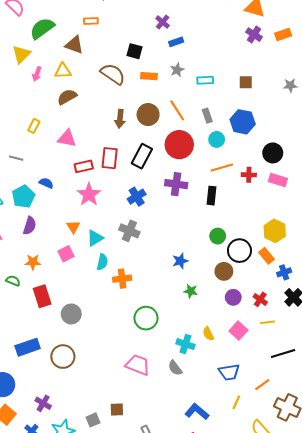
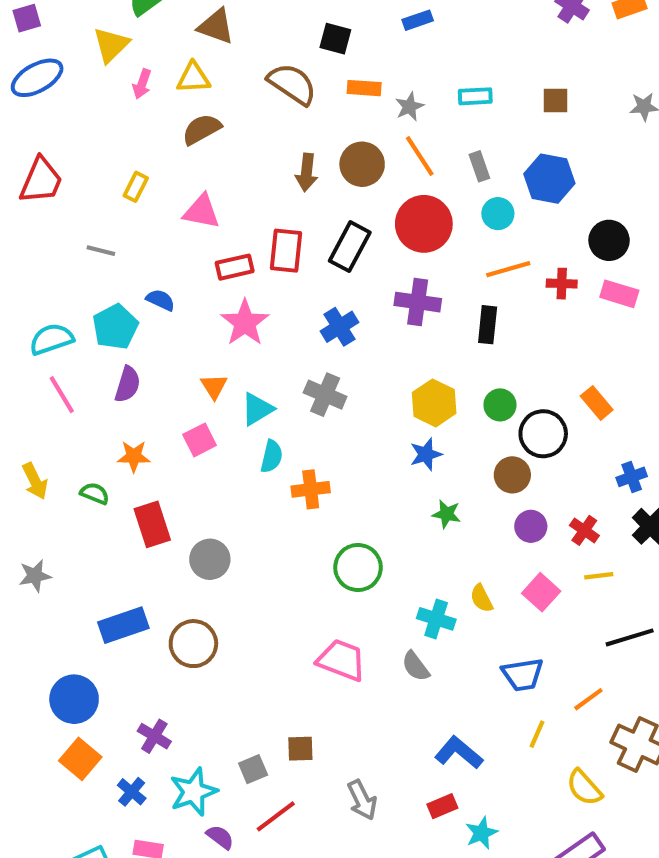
gray star: (177, 70) -> (409, 107), moved
yellow hexagon: (275, 231) -> (434, 403), moved
orange rectangle: (266, 256) -> (597, 403), moved

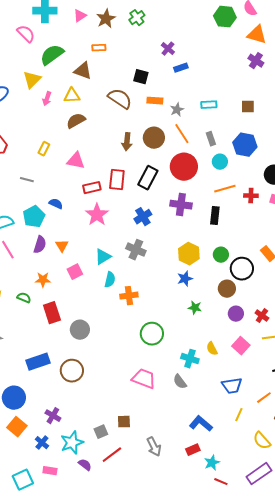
orange triangle: (214, 386) -> (62, 246), moved

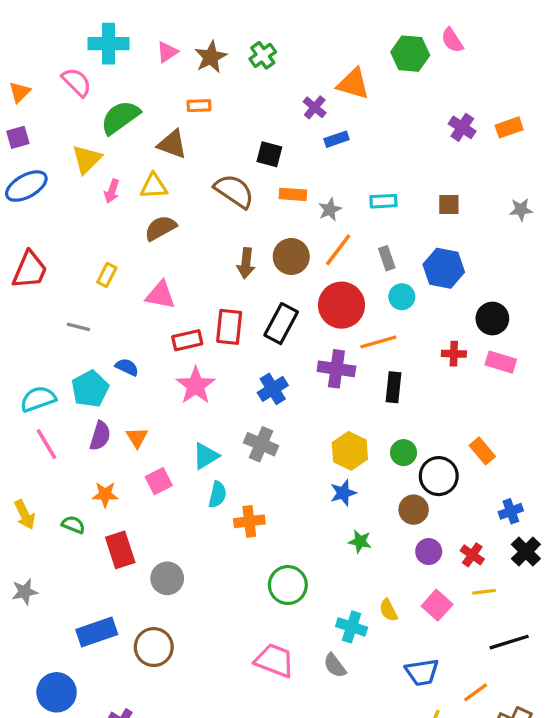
orange triangle: (257, 35) -> (353, 84), moved
orange line: (182, 134) -> (338, 250), turned 70
orange line: (225, 189) -> (378, 342), moved

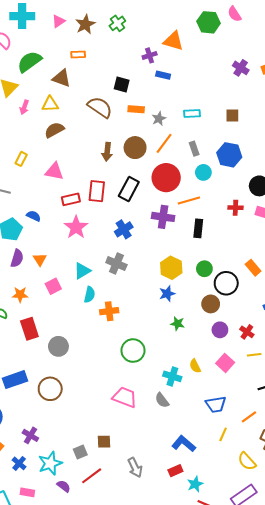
purple cross: (315, 107) -> (150, 55), turned 32
blue rectangle: (336, 139) -> (163, 75), turned 32

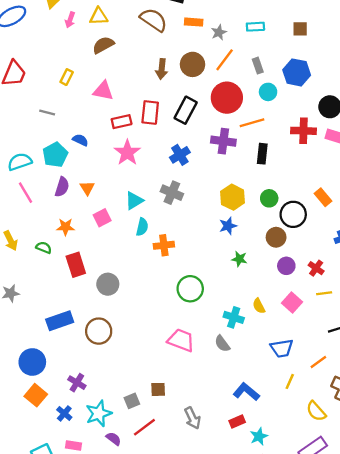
red cross: (235, 208) -> (304, 131), size x1.5

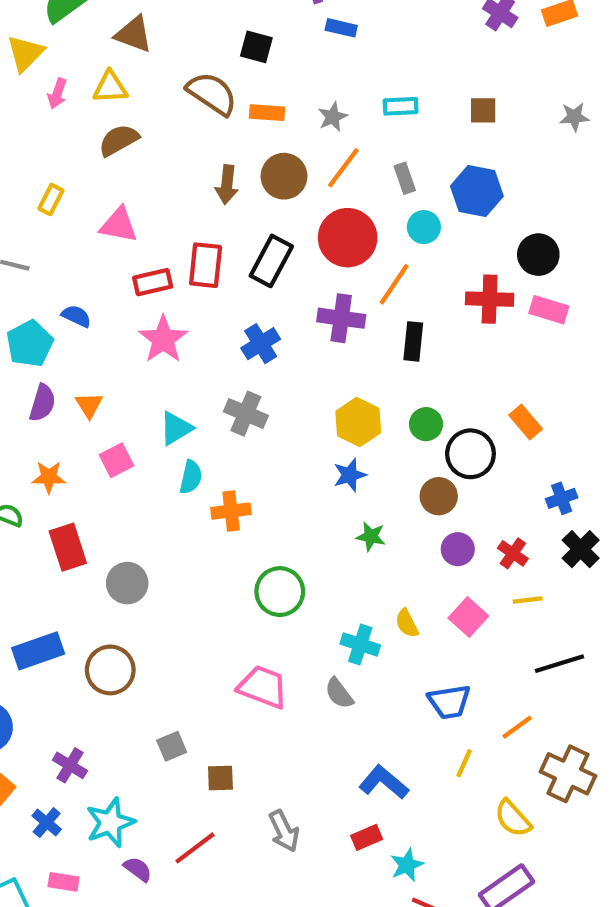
orange rectangle: (194, 22) -> (267, 113), moved
orange line: (252, 123) -> (394, 284), turned -40
gray square: (132, 401) -> (172, 746), moved

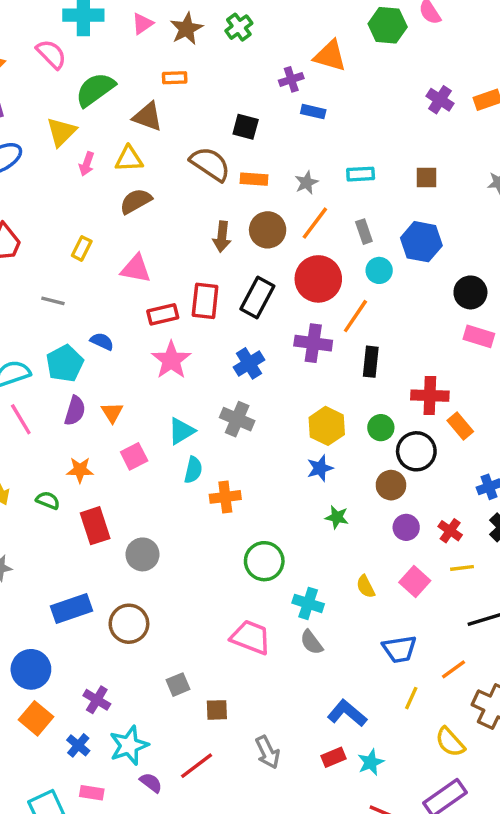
red cross: (490, 299) -> (430, 396), moved
cyan cross: (360, 645) -> (308, 603), moved
cyan star: (407, 865) -> (371, 762), moved

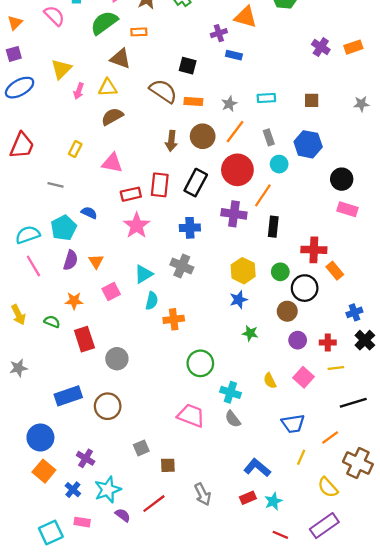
green semicircle: (95, 90) -> (104, 23), moved
blue cross: (249, 363) -> (190, 228), turned 30
red cross: (450, 531) -> (328, 342), turned -35

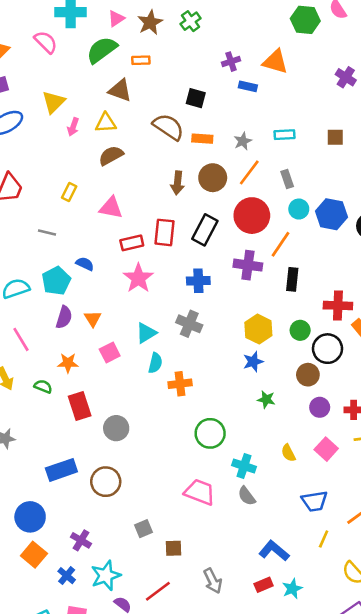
orange triangle: (246, 17) -> (275, 62), moved
blue hexagon: (308, 144) -> (331, 214), moved
pink line: (33, 266) -> (21, 339), moved

